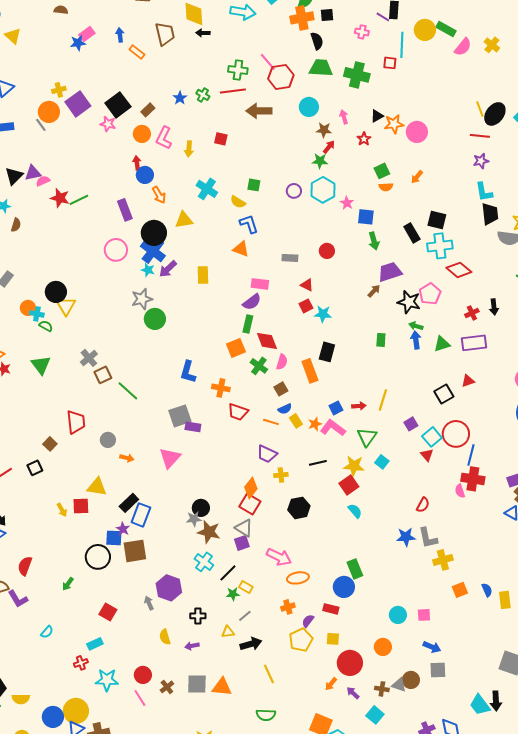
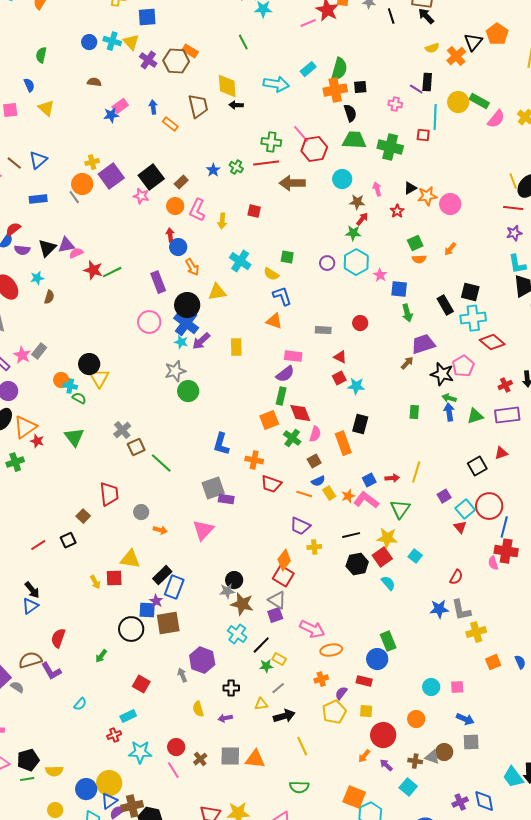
cyan square: (382, 462) -> (415, 556), moved
black hexagon: (299, 508) -> (357, 564), moved

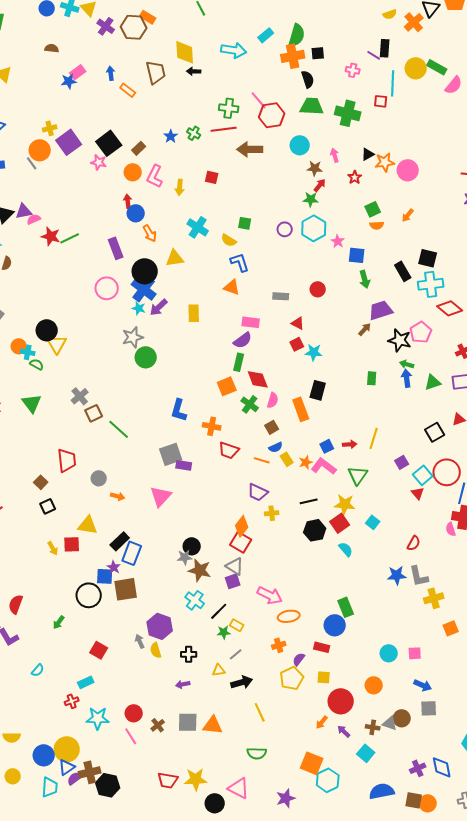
black square: (68, 540) -> (48, 506), moved
yellow semicircle: (198, 709) -> (156, 650), moved

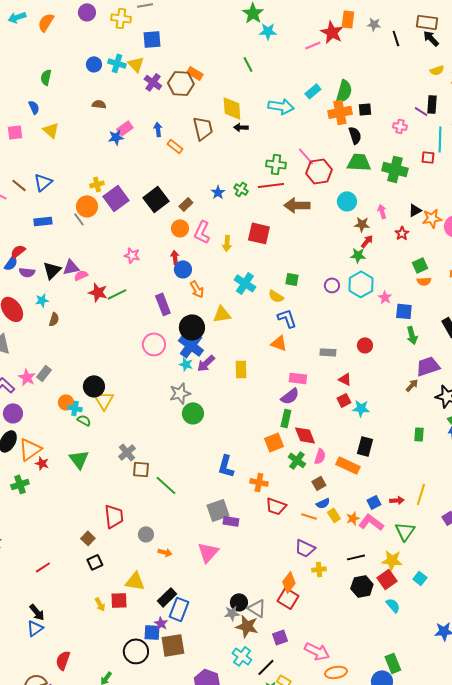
pink star: (99, 162) -> (132, 255), moved
red square: (212, 177) -> (259, 233), size x1.6
orange rectangle: (301, 409) -> (348, 465), turned -45
brown square: (94, 413) -> (141, 469), turned 30
gray triangle: (235, 566) -> (257, 608), moved

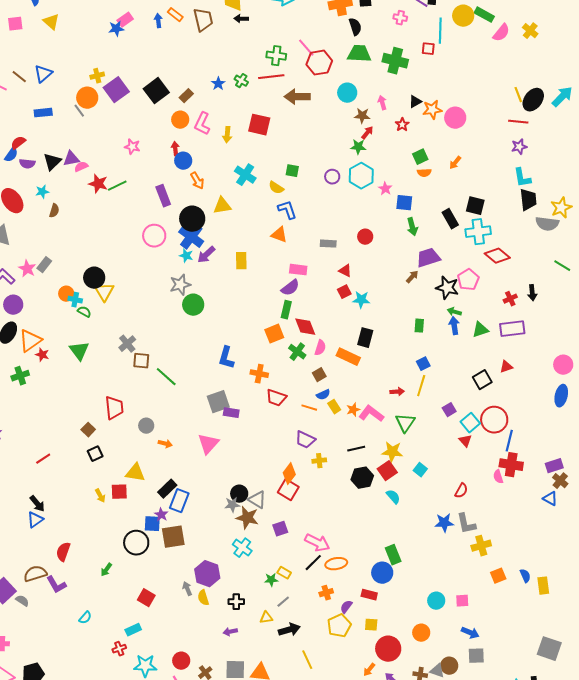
orange rectangle: (175, 146) -> (175, 15), moved
blue square: (374, 502) -> (423, 364), moved
black line: (266, 667) -> (313, 563), moved

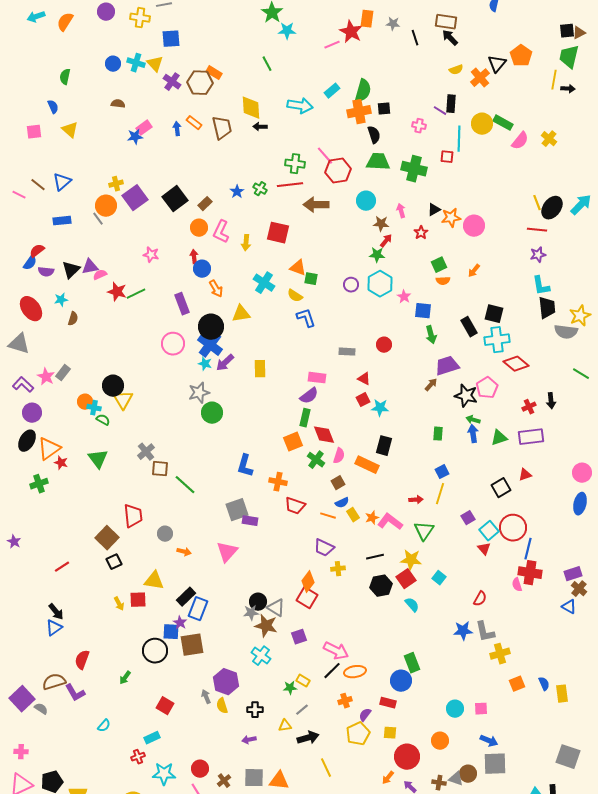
orange triangle: (279, 235) -> (298, 268), moved
brown square: (88, 430) -> (107, 538), size x1.6
gray square: (476, 656) -> (495, 764), size x1.4

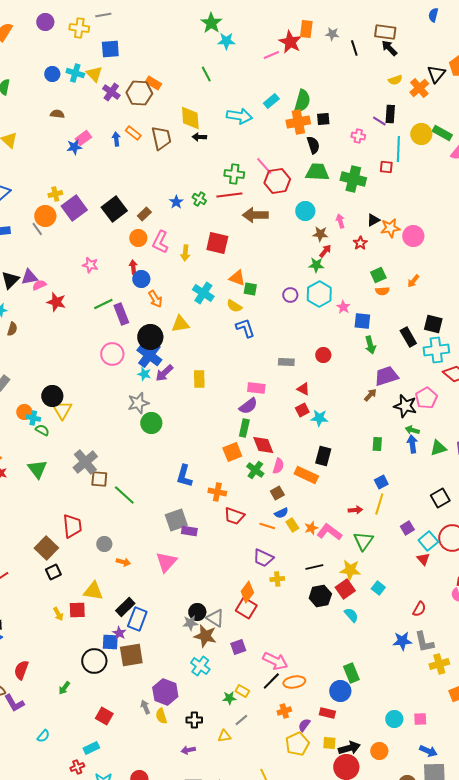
green line: (136, 294) -> (103, 304), moved
gray cross: (146, 452) -> (85, 462), size x1.4
black arrow: (308, 738) -> (349, 748), moved

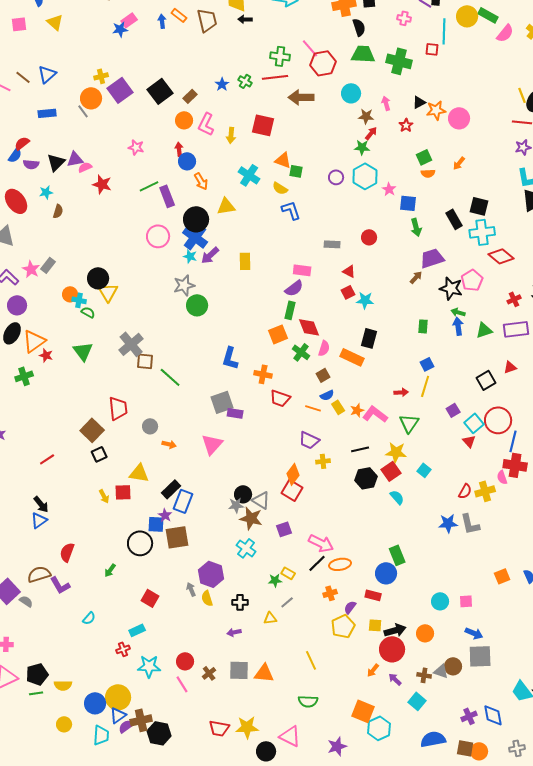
yellow cross: (439, 664) -> (485, 491), moved

